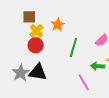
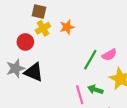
red circle: (36, 45) -> (25, 42), moved
green line: (73, 48) -> (90, 60), moved
green arrow: (98, 66) -> (95, 90), moved

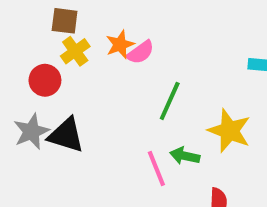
pink semicircle: (109, 55) -> (140, 52), moved

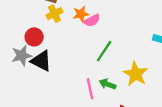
red circle: (45, 80) -> (34, 37), moved

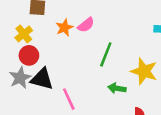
yellow cross: (54, 14) -> (24, 34), moved
orange star: (81, 14) -> (64, 28), moved
pink line: (90, 89) -> (69, 99), moved

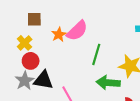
pink semicircle: (86, 25) -> (77, 31), size x1.5
green arrow: (117, 88) -> (108, 83), size x1.5

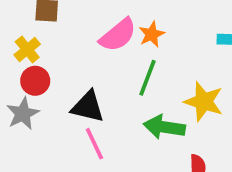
orange star: (59, 35) -> (152, 34), moved
black triangle: (43, 80) -> (88, 107), moved

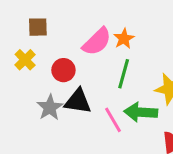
red circle: (35, 81) -> (63, 70), moved
gray star: (23, 114) -> (50, 108), moved
pink line: (94, 144) -> (113, 120), moved

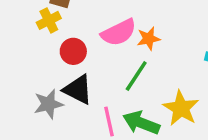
yellow cross: (25, 60) -> (49, 20), moved
gray star: (50, 108) -> (48, 104), moved

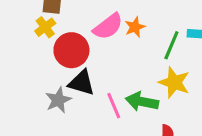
red circle: (73, 51) -> (71, 50), size x1.5
green line: (136, 76) -> (171, 45), moved

